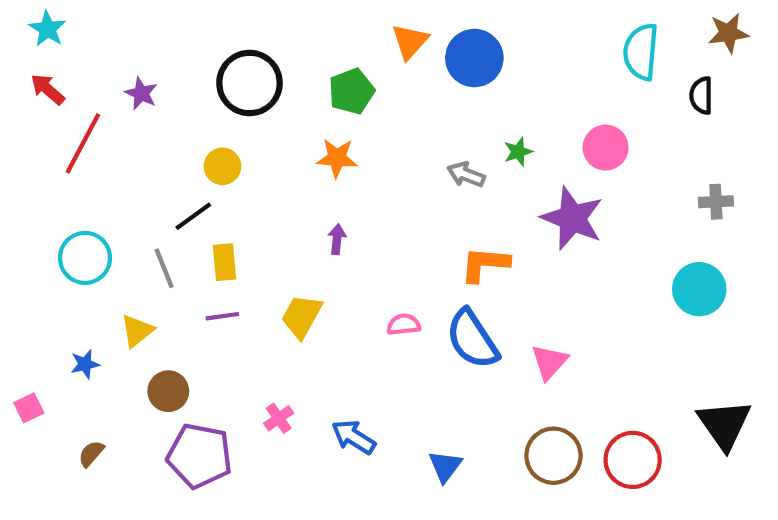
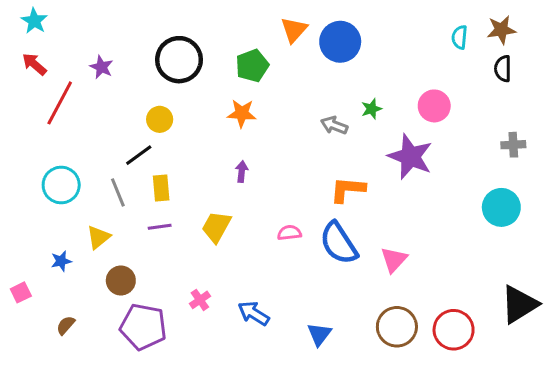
brown star: (728, 33) -> (501, 30), moved
cyan semicircle: (641, 52) -> (460, 37), size x0.6
black triangle: (724, 424) -> (519, 304), turned 33

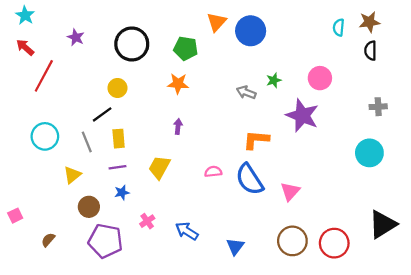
green pentagon: (252, 66) -> (186, 48), turned 30
purple star: (101, 67) -> (76, 37), moved
blue star: (61, 261) -> (122, 193), moved

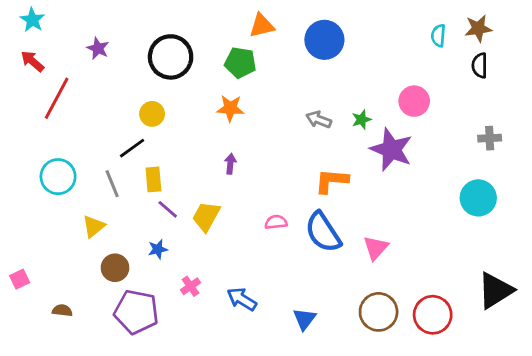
orange triangle: (217, 22) -> (262, 26), moved, turned 35
green star: (274, 80) -> (361, 120), moved
purple line: (117, 167) -> (168, 209), moved, turned 49
brown semicircle: (48, 240) -> (62, 310), turned 56

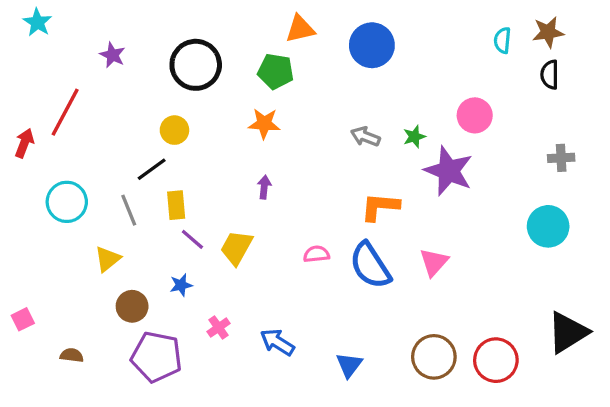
red arrow: (32, 61) -> (24, 143), moved, turned 70
pink triangle: (376, 248) -> (434, 262), moved

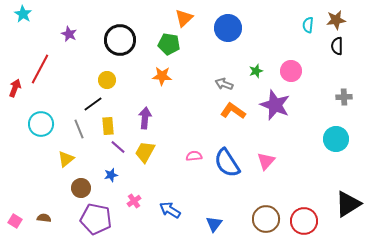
orange triangle: (300, 29) -> (184, 18), turned -30
green star: (414, 137) -> (256, 71), moved
purple arrow: (264, 187) -> (145, 118), moved, size x1.5
orange L-shape: (380, 207) -> (233, 111), moved, turned 30
pink square: (23, 319) -> (15, 221), moved, turned -32

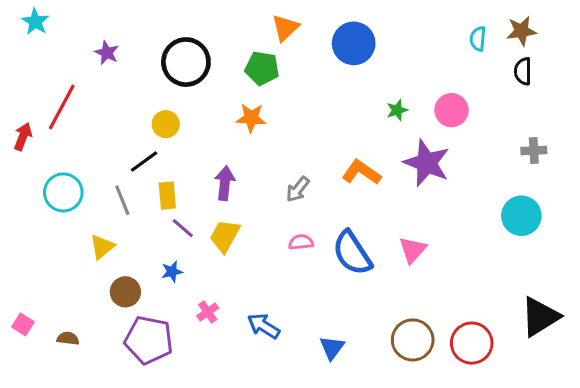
gray arrow: (224, 84) -> (298, 189), moved, turned -72
pink square: (15, 221) -> (23, 324), moved

